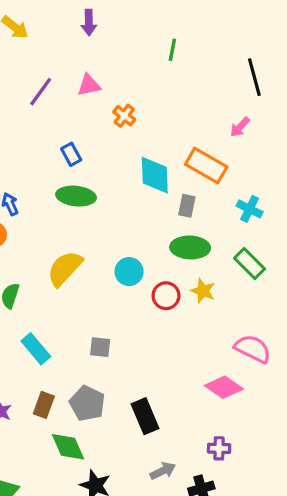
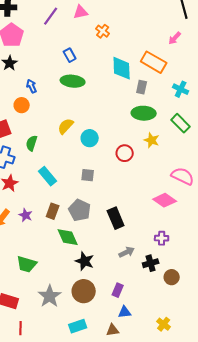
yellow semicircle: (65, 268) -> (66, 126), size x0.7
cyan circle: (129, 272) -> (90, 138), moved
red circle: (166, 296) -> (125, 153), moved

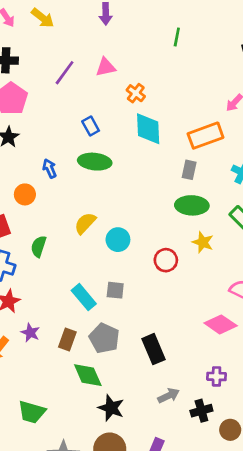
orange rectangle: (154, 62) -> (206, 136), turned -50
cyan diamond: (122, 68) -> (148, 129), moved
blue arrow: (32, 86) -> (50, 168), moved
cyan rectangle: (48, 176) -> (84, 297), moved
purple star: (26, 215) -> (30, 333), moved

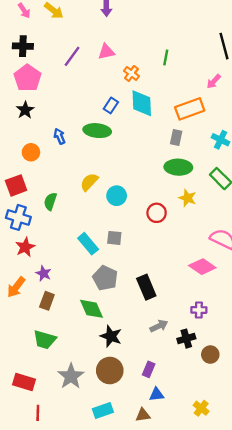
green line: (177, 37) -> (166, 57), moved
blue rectangle: (91, 126) -> (111, 105), moved, turned 63
orange circle: (25, 194) -> (31, 152), moved
brown rectangle: (67, 339) -> (47, 301), moved

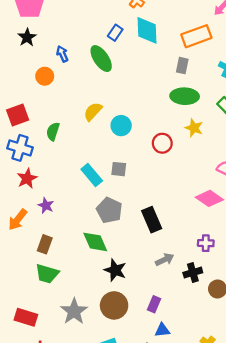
green ellipse: (97, 131) -> (101, 59), turned 50
blue arrow: (59, 136) -> (62, 54), moved
orange circle: (31, 152) -> (45, 76), moved
brown rectangle: (47, 301) -> (45, 244), moved

